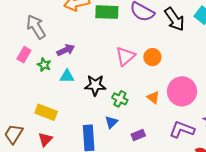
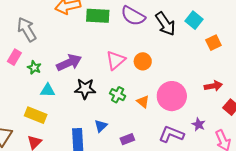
purple arrow: (66, 50) -> (69, 63), moved, size x1.4
cyan triangle: (67, 76) -> (48, 90), moved
green cross: (120, 99) -> (118, 95), moved

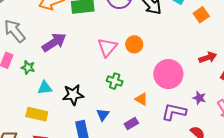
purple arrow: (69, 63) -> (54, 42), moved
black star: (85, 89) -> (73, 95), moved
orange triangle: (143, 102) -> (141, 99), moved

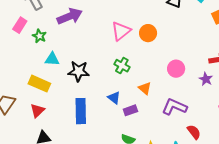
pink circle: (168, 74) -> (176, 69), size x0.6
purple star: (199, 98) -> (206, 79), moved
blue triangle: (103, 115) -> (114, 98), moved, turned -40

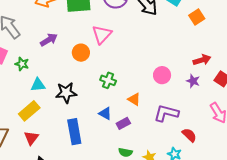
purple arrow: (70, 16) -> (49, 40), size x0.7
pink triangle: (121, 31) -> (102, 34), moved
orange circle: (148, 33) -> (81, 53), moved
yellow rectangle: (39, 84) -> (29, 111), turned -55

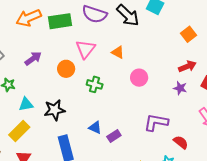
orange square: (197, 17) -> (189, 34), moved
pink circle: (162, 75) -> (139, 78), moved
green cross: (108, 80) -> (95, 84), moved
orange triangle: (134, 99) -> (118, 52), moved

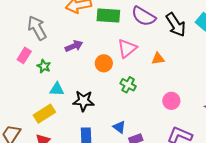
orange triangle: (118, 52) -> (158, 59), turned -48
pink circle: (139, 78) -> (171, 101), moved

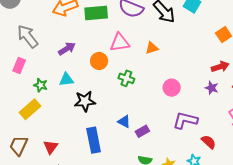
pink triangle: (127, 48) -> (120, 43), turned 40
green star: (44, 66) -> (40, 85), moved
cyan triangle: (57, 89) -> (66, 80), moved
yellow rectangle: (44, 114) -> (30, 109), moved

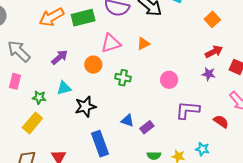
red semicircle: (209, 142) -> (221, 121), moved

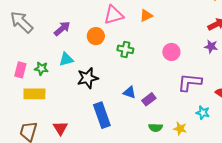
pink rectangle: (15, 81) -> (20, 70), moved
yellow rectangle: (32, 123) -> (34, 94), turned 50
cyan star: (202, 149) -> (203, 113), moved

